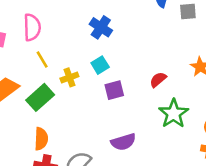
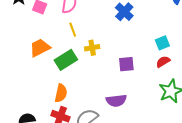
cyan square: (100, 65) -> (162, 43), moved
purple semicircle: (123, 142) -> (116, 101), moved

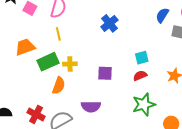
yellow cross: (92, 48) -> (70, 64), moved
orange semicircle: (61, 93) -> (59, 86), moved

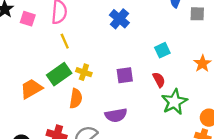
orange trapezoid: (25, 47) -> (31, 89), moved
yellow cross: (70, 64) -> (84, 72), turned 32
red semicircle: (140, 76) -> (159, 80), moved, turned 96

